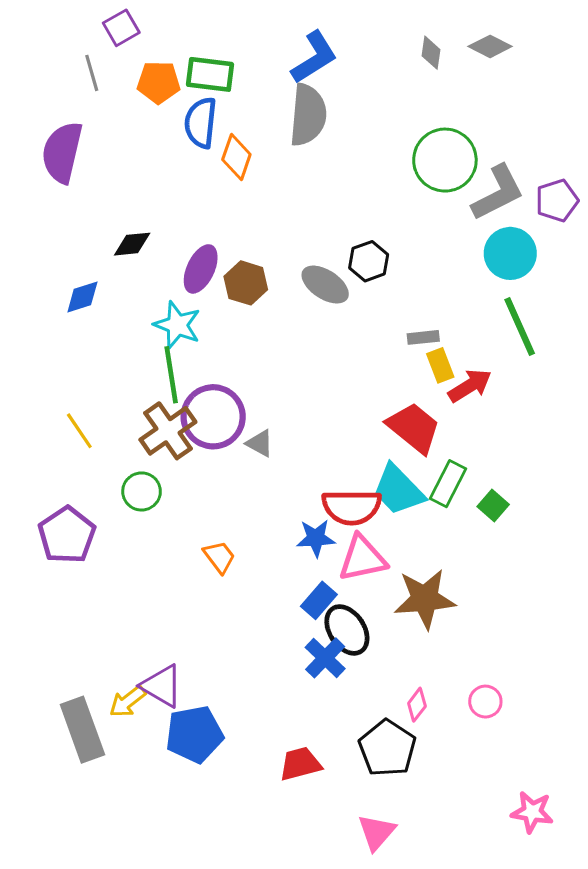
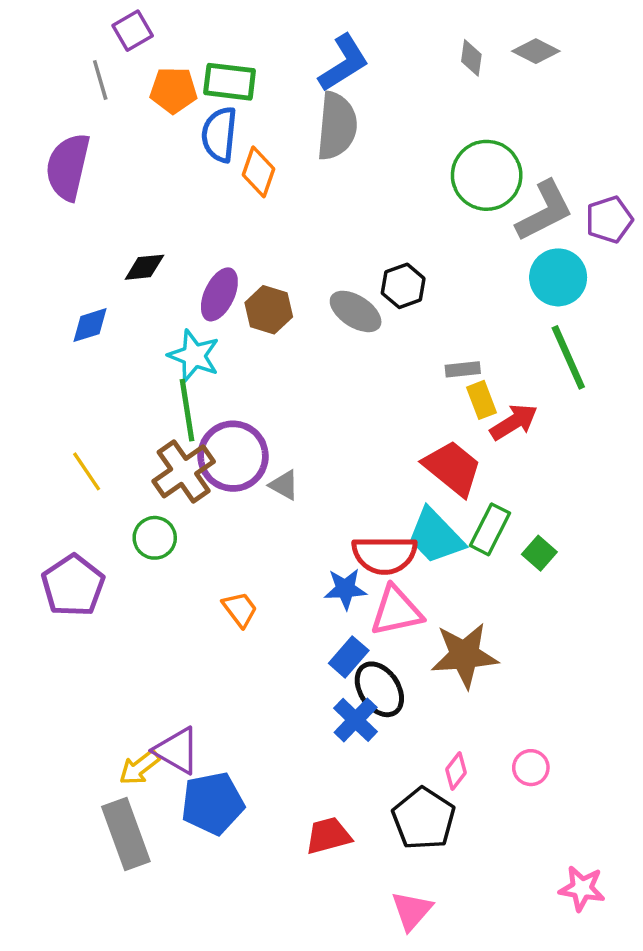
gray rectangle: (82, 730) -> (126, 834), moved

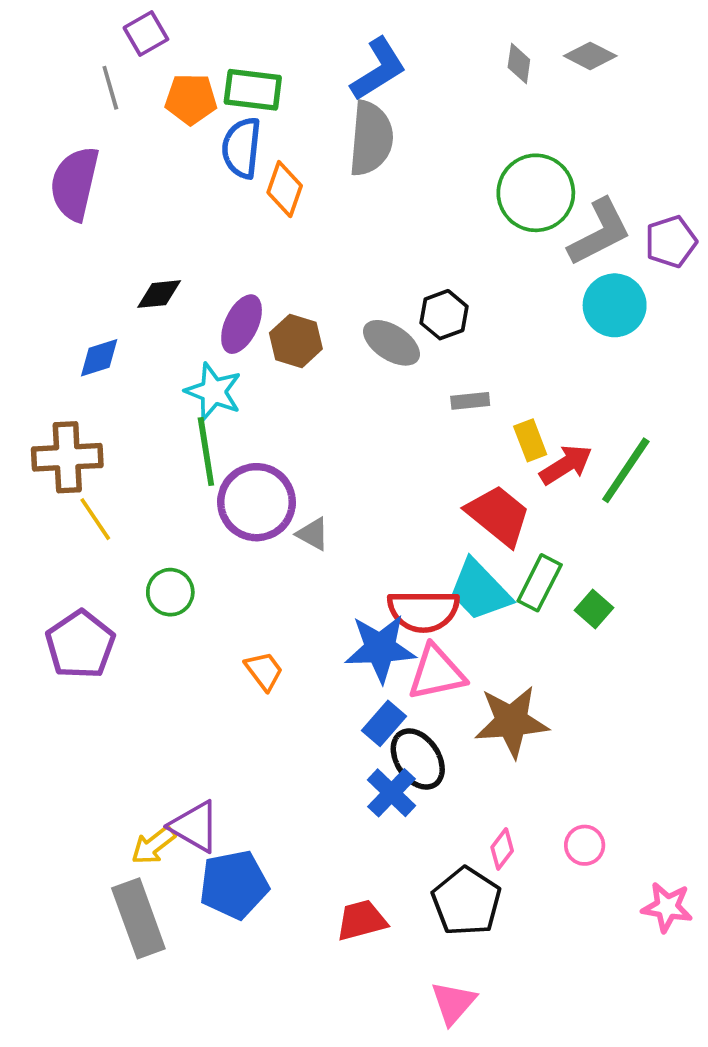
green line: (568, 357) -> (626, 470), moved, turned 58
gray rectangle: (463, 369) -> (470, 401), moved
brown cross: (184, 471) -> (67, 457), moved, turned 32
blue star: (345, 589) -> (380, 648), size x1.5
pink star: (582, 888) -> (667, 907), moved

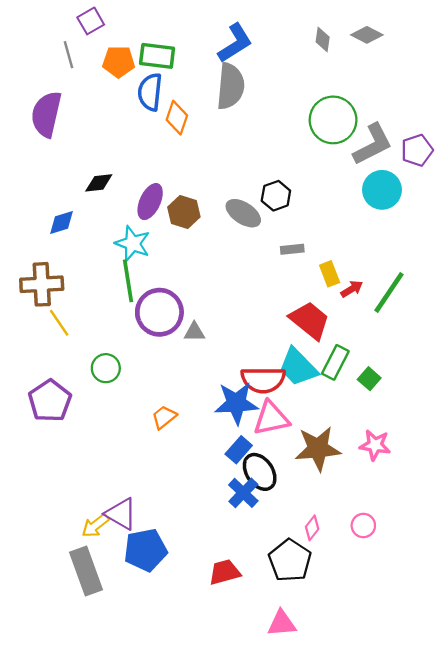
red arrow: (566, 465) -> (352, 289), size x0.7
gray triangle: (313, 534) -> (194, 332), turned -30
orange trapezoid: (264, 671) -> (164, 417), turned -92
pink star: (667, 907) -> (375, 445), moved
pink triangle: (453, 1003) -> (282, 623), turned 44

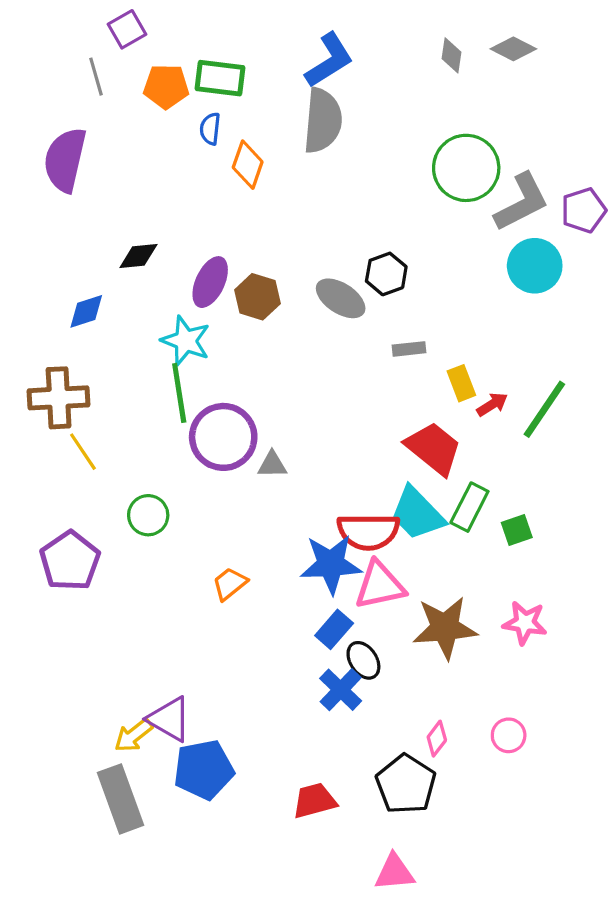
blue semicircle: (150, 92) -> (210, 129), size x0.6
green square: (369, 379) -> (517, 530), turned 30
black ellipse: (260, 472) -> (363, 660), size x0.7

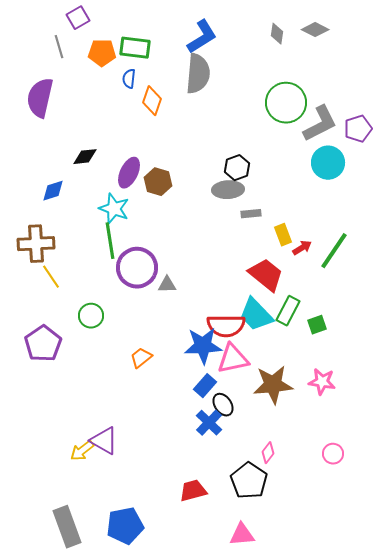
gray ellipse: (341, 298) -> (228, 190), moved, turned -36
pink circle: (509, 735) -> (333, 454), moved
blue pentagon: (204, 770) -> (125, 526), moved
gray rectangle: (120, 799) -> (67, 527), moved

